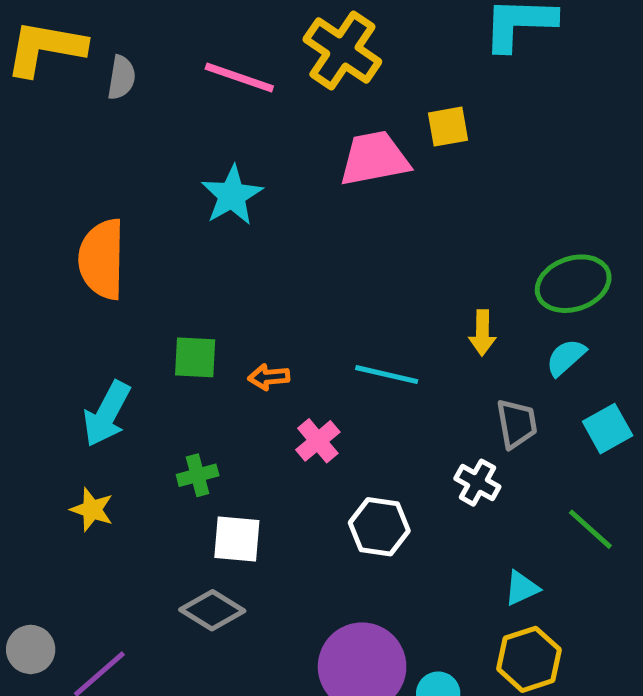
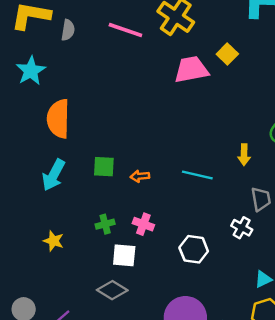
yellow square: (448, 127) -> (227, 54), turned -36
cyan star: (232, 195) -> (31, 71), moved
cyan arrow: (107, 414) -> (54, 175), moved
pink cross: (318, 441) -> (143, 224), moved, turned -30

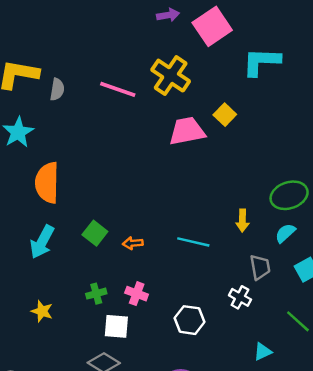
green square: (104, 167) -> (95, 233), turned 35

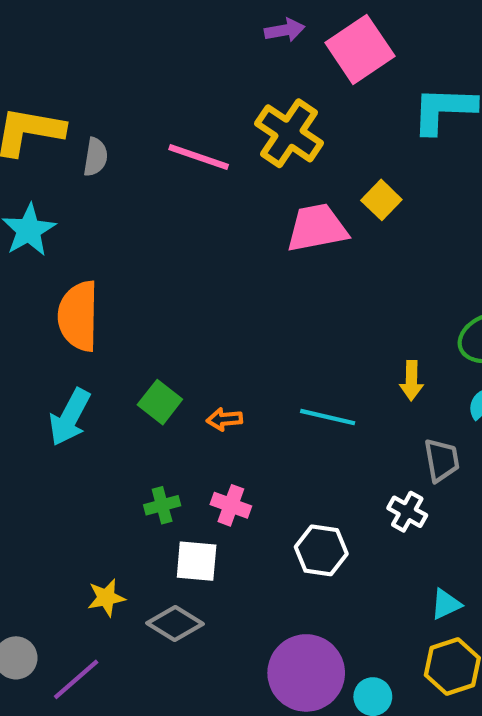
yellow star: (42, 311) -> (106, 598), moved, turned -30

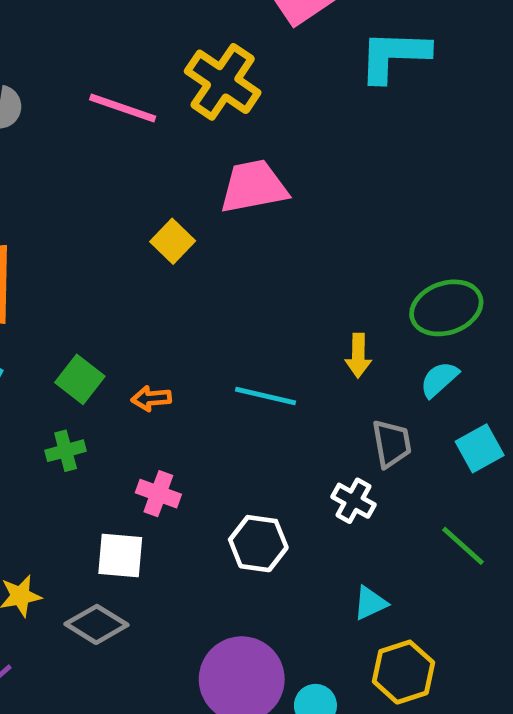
yellow square: (381, 200) -> (173, 241), moved
green cross: (162, 505) -> (66, 451), moved
cyan triangle: (446, 604) -> (370, 603), moved

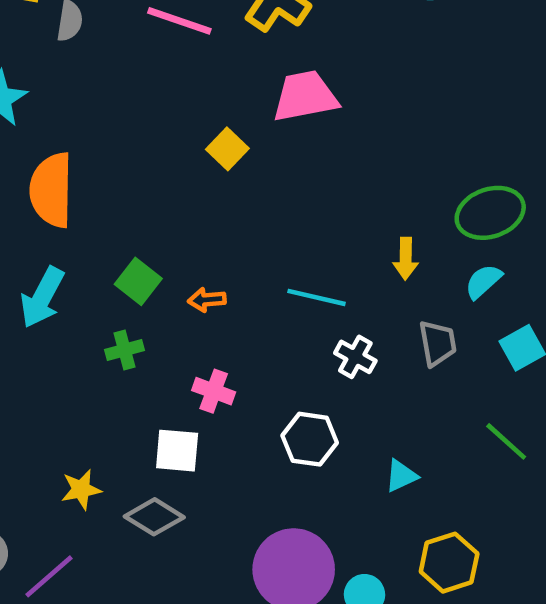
white cross: (354, 501) -> (355, 357), moved
cyan triangle: (370, 603) -> (401, 476), moved

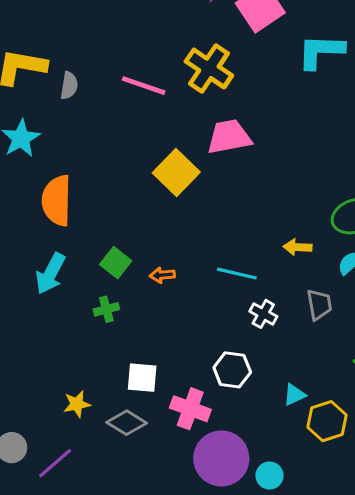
yellow square: (227, 149) -> (176, 173), size x1.6
yellow arrow: (406, 259) -> (297, 247), turned 92
pink cross: (214, 391) -> (190, 409), moved, size x1.4
yellow hexagon: (449, 563) -> (327, 421), moved

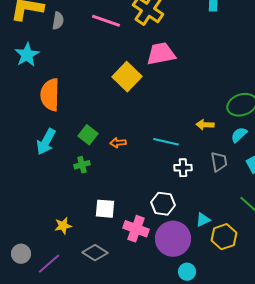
white cross: (263, 314) -> (183, 168), turned -30
gray diamond: (127, 423) -> (95, 253), moved
purple circle: (221, 458) -> (173, 239), moved

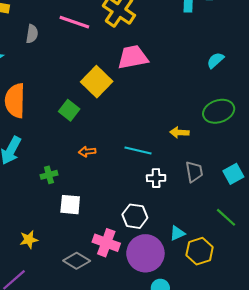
gray semicircle: (58, 21) -> (32, 34), moved
green square: (88, 135) -> (69, 110), moved
cyan semicircle: (239, 135) -> (215, 60), moved
white square: (105, 209) -> (70, 205), moved
gray diamond: (95, 253) -> (77, 261), moved

